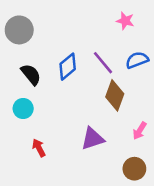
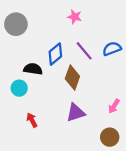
pink star: (125, 21) -> (75, 17), moved
black semicircle: (31, 74) -> (33, 69), moved, turned -42
brown diamond: (115, 95) -> (72, 77), moved

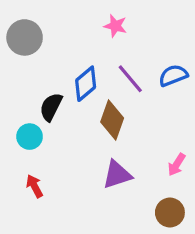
black semicircle: (33, 69) -> (51, 107), turned -72
red arrow: (32, 120) -> (34, 186), moved

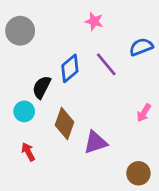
blue semicircle: (173, 75) -> (141, 47), moved
brown diamond: (112, 120) -> (64, 124), moved
pink arrow: (177, 165) -> (144, 113), moved

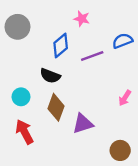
purple line: (106, 64) -> (92, 56), turned -70
blue diamond: (70, 68) -> (61, 45), moved
black semicircle: (42, 87) -> (50, 76), moved, turned -96
red arrow: (28, 152) -> (24, 132), size x1.5

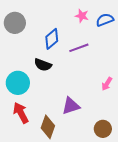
pink star: (82, 19) -> (82, 16), moved
blue semicircle: (122, 41) -> (105, 20), moved
cyan circle: (21, 97) -> (18, 83), size x1.5
brown diamond: (56, 107) -> (48, 127), moved

